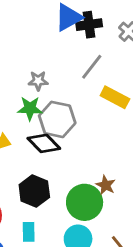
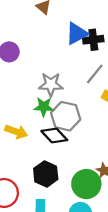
gray star: (38, 81) -> (51, 84), size x1.5

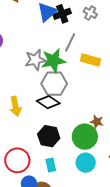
green star: (44, 107) -> (53, 61), moved, size x1.4
yellow arrow: (16, 132) -> (16, 106), turned 72

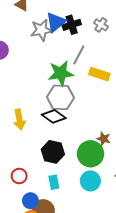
gray star: (35, 60) -> (41, 30), moved
red circle: (17, 160) -> (19, 176), size x0.6

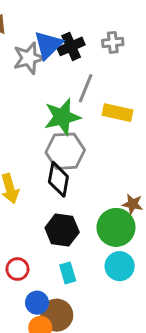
gray cross: (101, 25) -> (113, 42), turned -32
black diamond: (54, 116) -> (58, 179), turned 70

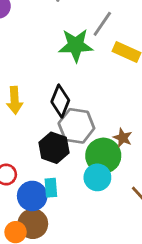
gray hexagon: (65, 151) -> (76, 126), moved
cyan circle: (120, 266) -> (97, 177), moved
blue circle: (37, 303) -> (32, 196), moved, size x1.4

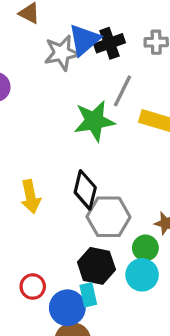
black hexagon: (54, 148) -> (96, 266), moved
green circle: (103, 156) -> (145, 248), size x0.6

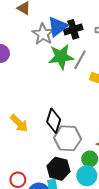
gray star: (62, 53) -> (43, 34), turned -30
green star: (94, 121) -> (61, 57), moved
yellow arrow: (31, 197) -> (19, 123), turned -36

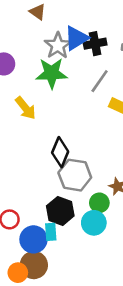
green star: (61, 57) -> (52, 73), moved
yellow arrow: (19, 123) -> (26, 108), moved

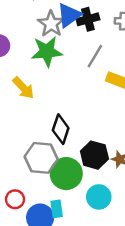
gray hexagon: (75, 175) -> (41, 158), moved
green circle: (99, 203) -> (66, 174), moved, size x1.6
black hexagon: (60, 211) -> (94, 155), moved

